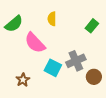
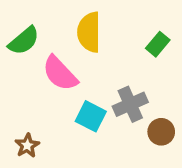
yellow semicircle: (52, 19) -> (89, 32), size x1.6
brown star: (23, 80) -> (27, 146), moved

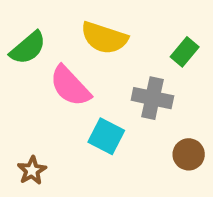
yellow semicircle: (89, 32) -> (104, 38), turned -72
gray cross: (130, 104) -> (152, 98), moved, turned 36

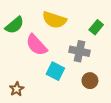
brown circle: (189, 154) -> (90, 81), moved

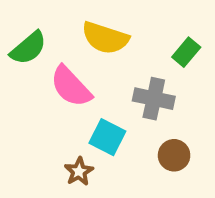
brown star: (17, 89) -> (79, 171), moved

